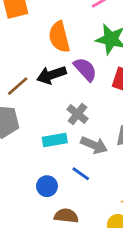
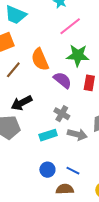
black arrow: (51, 75) -> (22, 103), moved
brown line: (18, 86) -> (13, 70), moved
blue line: (81, 174) -> (73, 171), moved

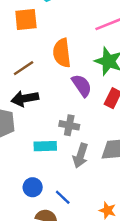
brown line: (13, 70) -> (24, 68), moved
gray cross: (62, 114) -> (69, 125), turned -35
gray arrow: (77, 134) -> (80, 156), turned 78

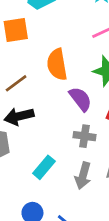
gray cross: (69, 125) -> (84, 136), moved
cyan rectangle: (45, 146) -> (44, 167), turned -45

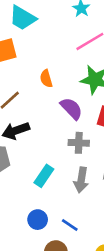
orange semicircle: (57, 64) -> (46, 79), size x0.6

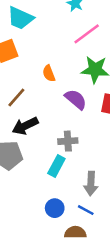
gray cross: (79, 143) -> (68, 141), moved
gray arrow: (81, 180) -> (91, 184), moved

